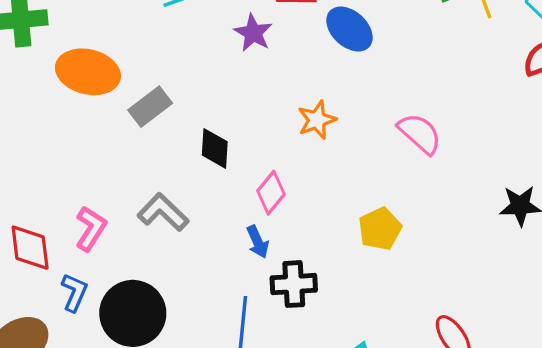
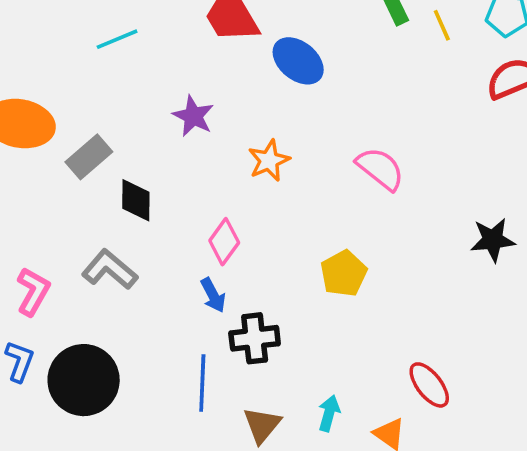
purple star: (253, 33) -> (193, 116), moved
black diamond: (215, 148) -> (136, 200), moved

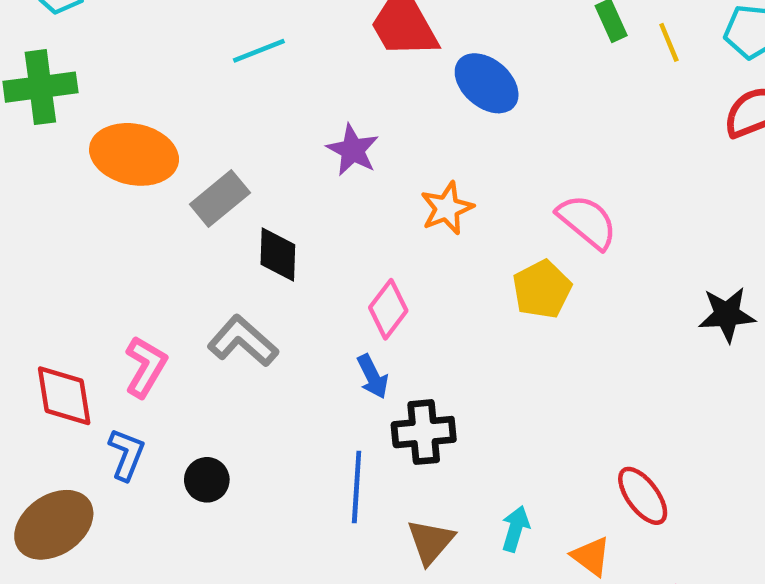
yellow pentagon: (344, 273) -> (542, 289), moved
black circle: (84, 380) -> (207, 480), size x0.5

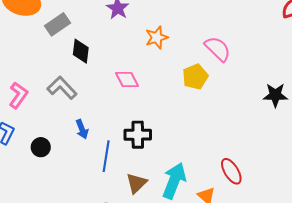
pink diamond: (388, 309) -> (127, 79), turned -70
blue arrow: (373, 376) -> (82, 129), moved
cyan arrow: (515, 529) -> (174, 181), size x1.8

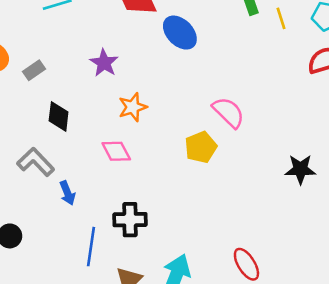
gray rectangle: (58, 24) -> (34, 70), moved, size x0.7
orange star: (157, 37) -> (133, 107), moved
blue arrow: (82, 129) -> (67, 193), moved

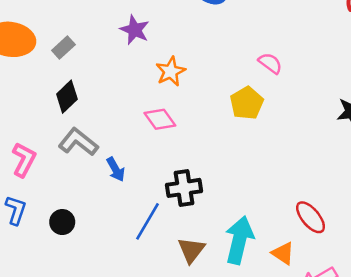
pink semicircle: (228, 112) -> (270, 63), size x0.7
black diamond: (59, 116) -> (67, 97), moved, turned 48
blue line: (91, 247) -> (148, 221), turned 30

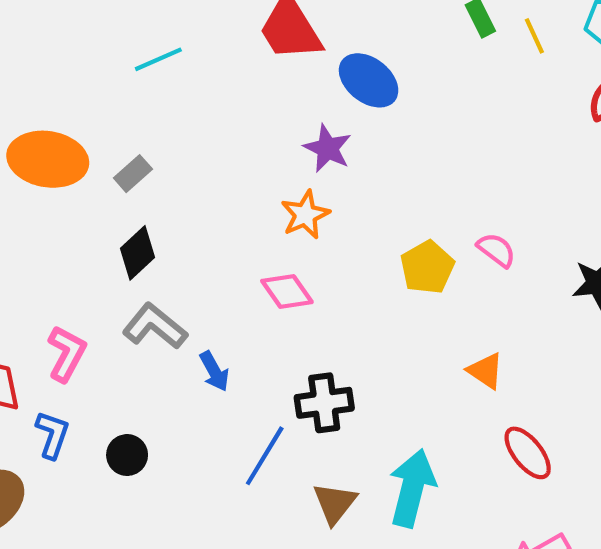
purple star: (135, 30) -> (327, 148), moved
pink semicircle: (270, 63) -> (496, 250), moved
orange triangle: (283, 253) -> (486, 371), moved

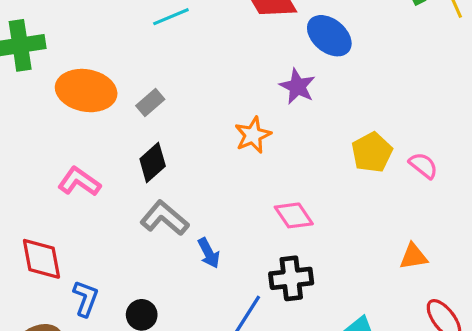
orange star: (305, 215) -> (253, 135), moved
yellow pentagon: (427, 267) -> (372, 152), moved
pink diamond: (287, 291) -> (294, 215), moved
pink L-shape: (67, 354) -> (79, 182), moved, turned -84
orange triangle: (486, 371) -> (413, 256), turned -44

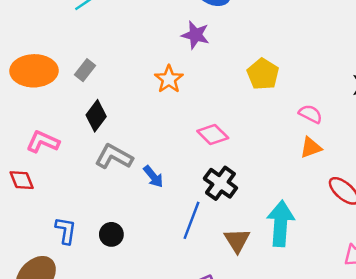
pink semicircle: (423, 165) -> (310, 114), moved
red diamond: (42, 259) -> (22, 180), moved, size x0.7
black cross: (291, 278) -> (220, 183), turned -36

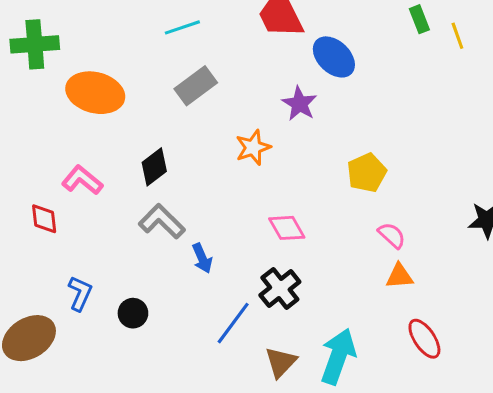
gray rectangle: (85, 70) -> (196, 86), moved, size x1.5
pink semicircle: (310, 114) -> (392, 235), moved

